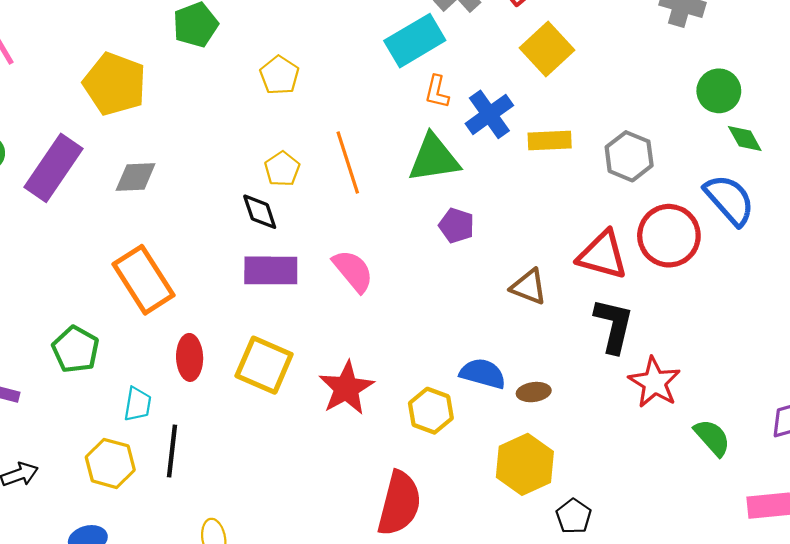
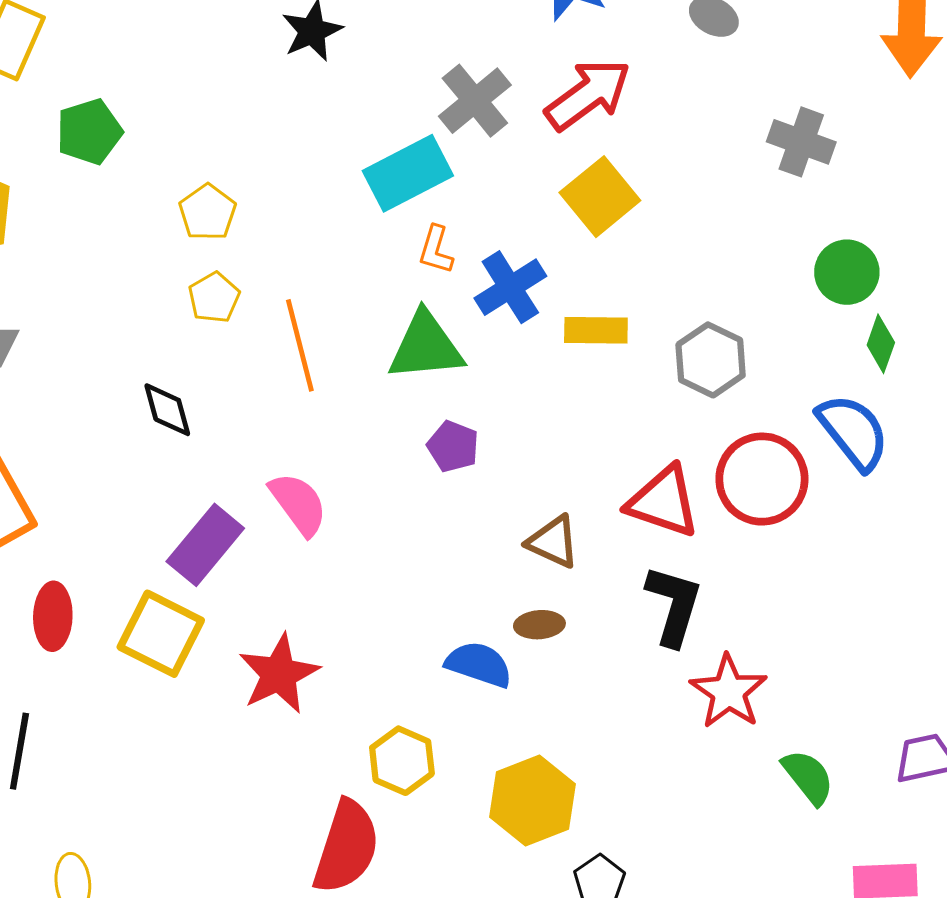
green diamond: (745, 139) -> (881, 344), turned 45
yellow pentagon: (282, 169) -> (214, 298), moved
purple rectangle: (271, 270) -> (205, 545), moved, turned -54
brown ellipse: (534, 392) -> (539, 625), moved
yellow hexagon: (431, 411) -> (402, 761), moved

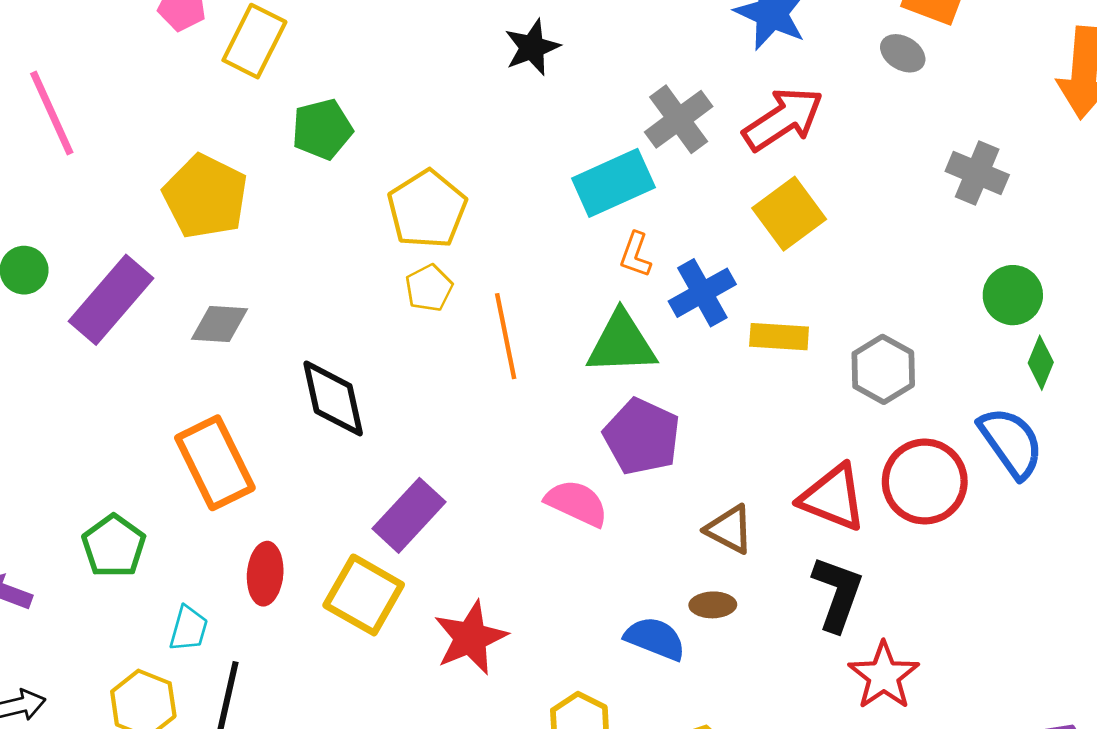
yellow pentagon: (208, 212) -> (427, 209), size x1.5
black diamond: (167, 410) -> (333, 398), moved, size x1.5
purple pentagon: (453, 446) -> (642, 437), size x1.6
pink semicircle: (298, 504) -> (577, 503), moved, turned -32

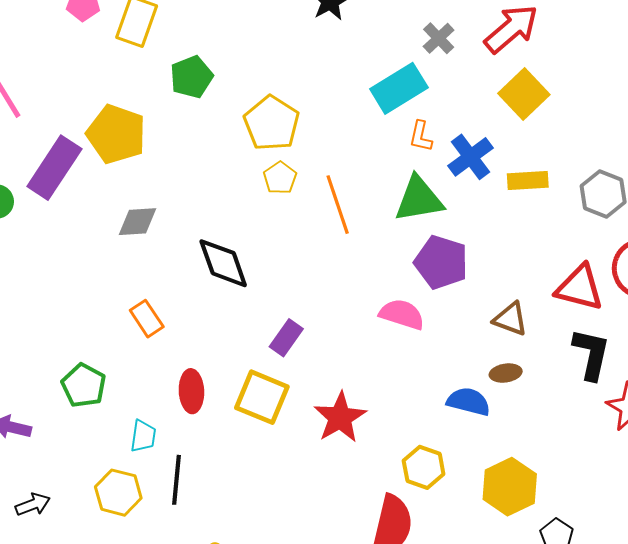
gray cross: (679, 119) -> (439, 38), size x0.7
purple rectangle: (111, 300) -> (54, 168), moved
orange rectangle: (215, 463) -> (147, 319), size x0.6
purple rectangle: (409, 515) -> (286, 338), size x0.7

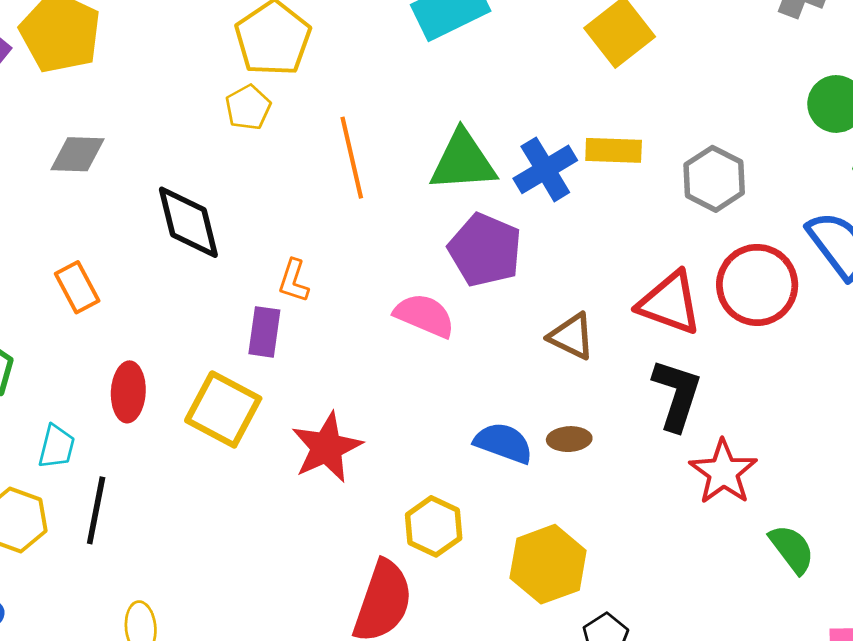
orange L-shape: (421, 136) -> (294, 281), moved
blue cross: (470, 157) -> (545, 169), moved
yellow pentagon: (280, 178) -> (248, 107), moved
purple rectangle: (286, 338) -> (264, 332), turned -33
brown ellipse: (506, 373) -> (569, 439), moved

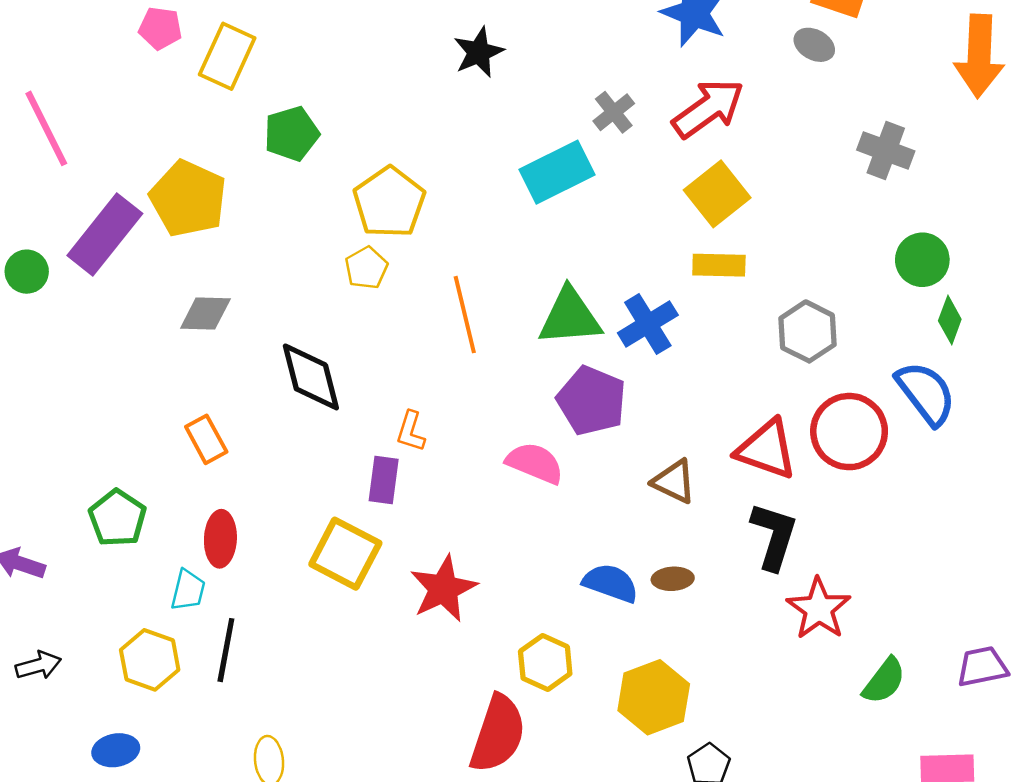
yellow rectangle: (614, 150) -> (719, 265), moved
red ellipse: (128, 392) -> (220, 539), moved
green semicircle: (792, 549) -> (884, 681), turned 75

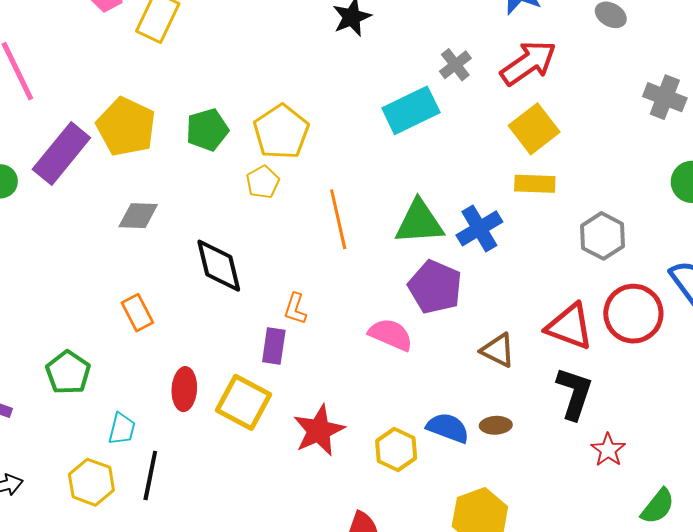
green pentagon: (291, 134) -> (207, 130), moved
red ellipse: (220, 539) -> (184, 389), moved
red star: (819, 609) -> (608, 450), size x0.7
yellow hexagon: (545, 662) -> (396, 449), moved

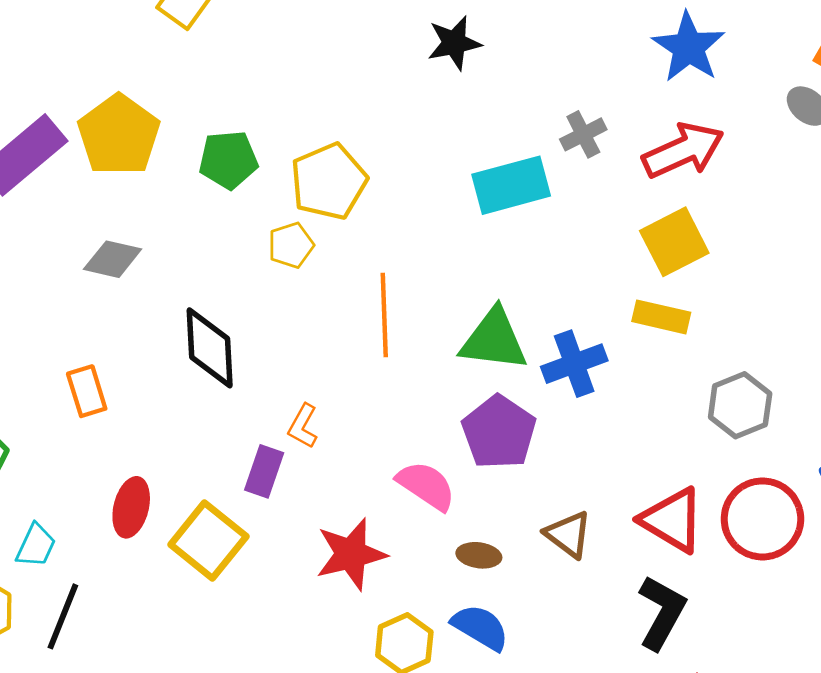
brown ellipse: (496, 425) -> (479, 555), moved
red star: (319, 430) -> (351, 554), moved

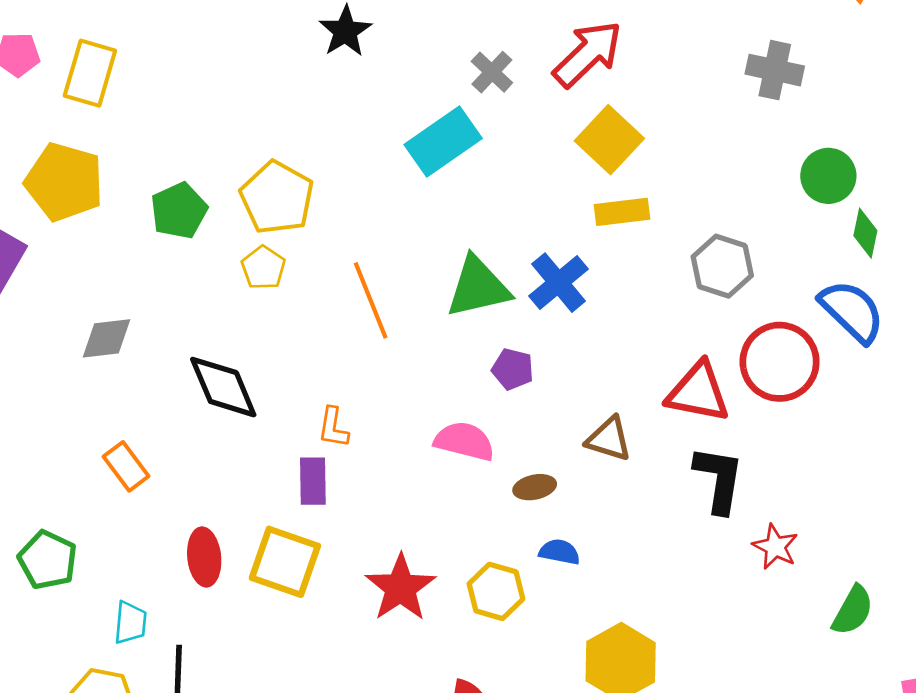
yellow pentagon: (119, 135) -> (64, 182), moved
purple pentagon: (499, 432) -> (513, 369), size x0.6
red star: (351, 554) -> (401, 588), moved
blue semicircle: (480, 627) -> (559, 552), size x0.7

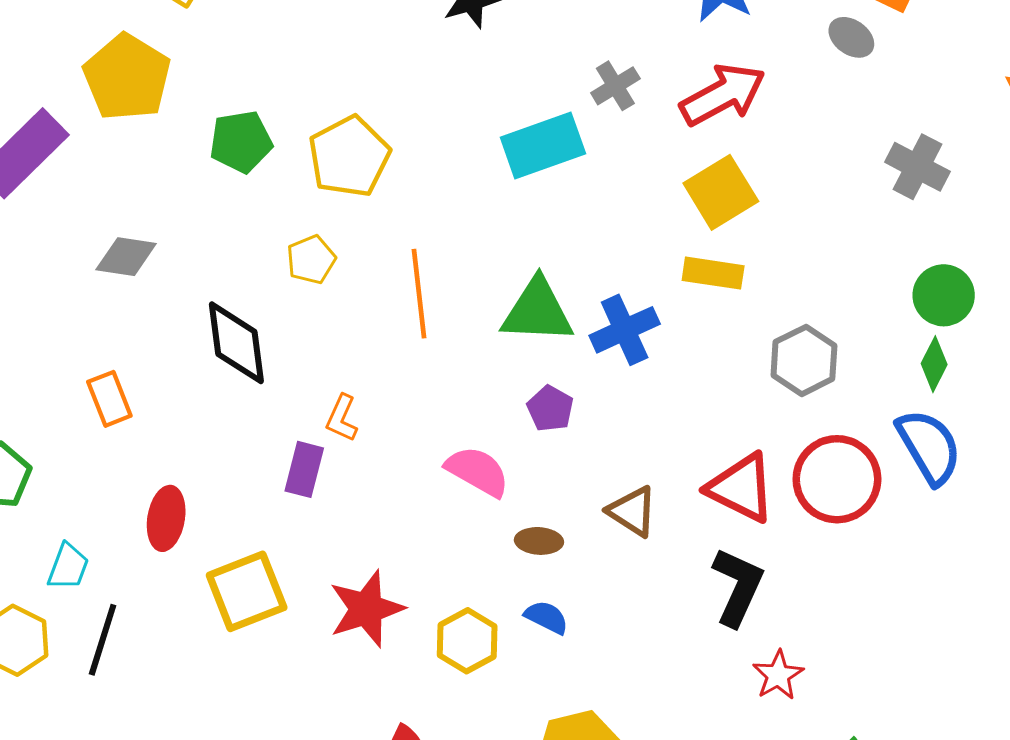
green diamond: (865, 233) -> (934, 364), moved
yellow pentagon: (263, 268) -> (311, 260), moved
yellow square: (285, 562) -> (247, 591), moved, turned 34

